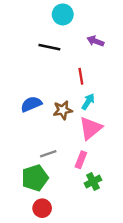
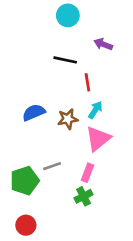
black line: (49, 47) -> (65, 60), moved
green pentagon: (35, 178) -> (25, 181), moved
green cross: (93, 182) -> (84, 196), moved
red circle: (42, 208) -> (26, 225), moved

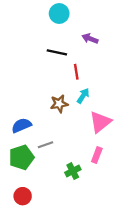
blue semicircle: (34, 112) -> (21, 125), moved
pink triangle: (98, 139) -> (100, 122), moved
pink rectangle: (87, 173) -> (97, 155), moved

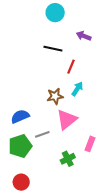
red line: (76, 72) -> (71, 67), turned 32
pink triangle: (100, 122) -> (67, 120), moved

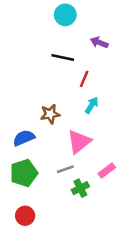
brown star: (55, 96) -> (50, 114), moved
gray line: (42, 134) -> (65, 169), moved
pink rectangle: (90, 144) -> (107, 171), turned 32

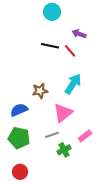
red line: (84, 79) -> (70, 51), moved, turned -64
cyan arrow: (92, 105) -> (73, 84), size x1.5
green pentagon: (24, 173) -> (19, 138), turned 30

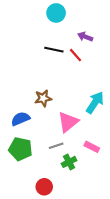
cyan arrow: (73, 84) -> (95, 103), moved
pink rectangle: (85, 136) -> (92, 147), turned 64
red circle: (20, 172) -> (44, 187), moved

